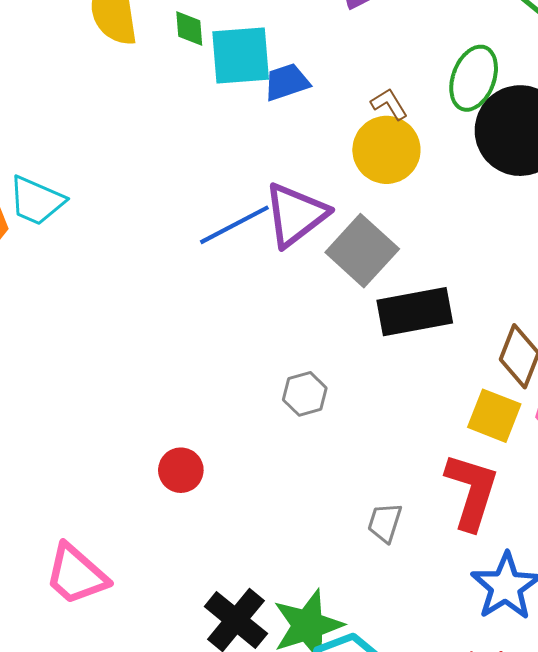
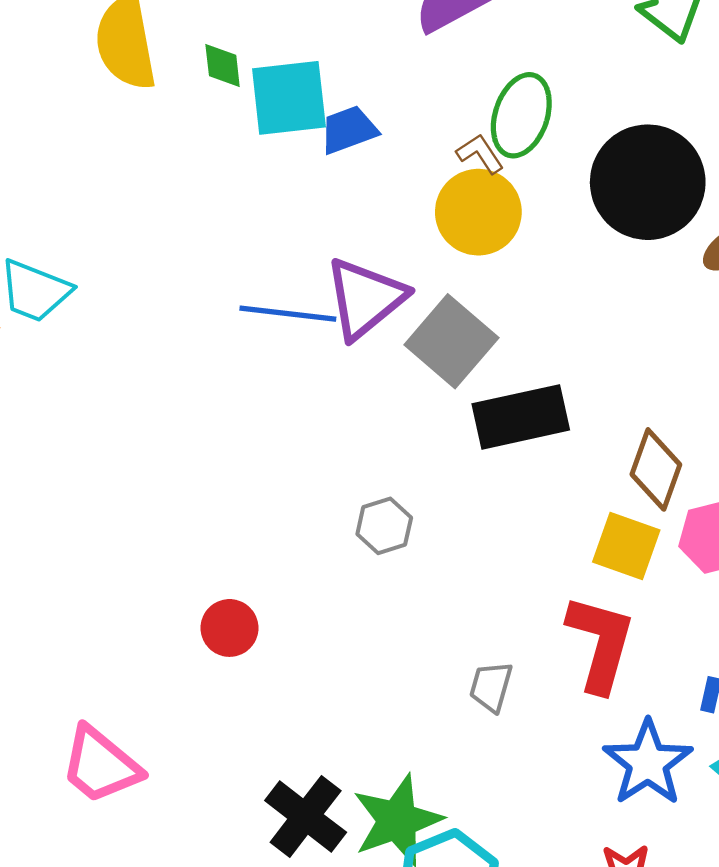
green ellipse: (474, 78) -> (521, 115), moved
blue line: (234, 225) -> (288, 314), turned 36

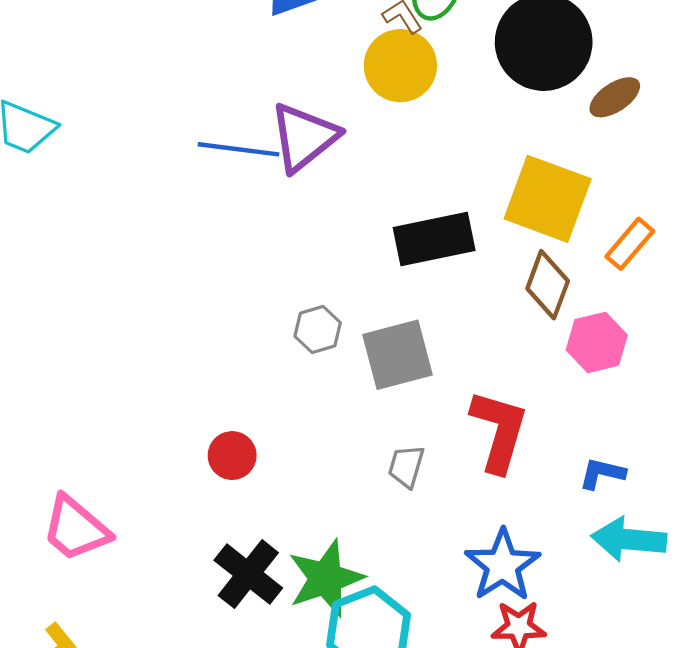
gray square: (451, 341) -> (398, 355), moved, turned 34
yellow square: (626, 546) -> (548, 199), moved, size x1.5
red circle: (229, 628) -> (232, 456), moved
blue star: (648, 763) -> (503, 565), moved

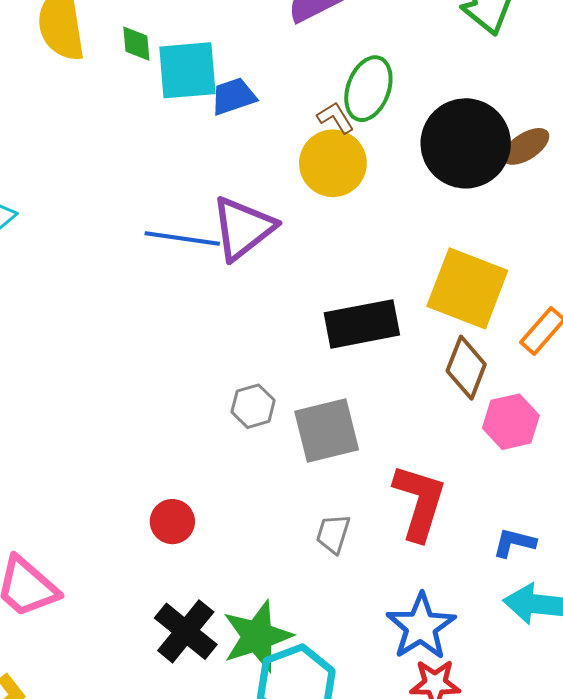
brown ellipse: (615, 97) -> (526, 146), moved

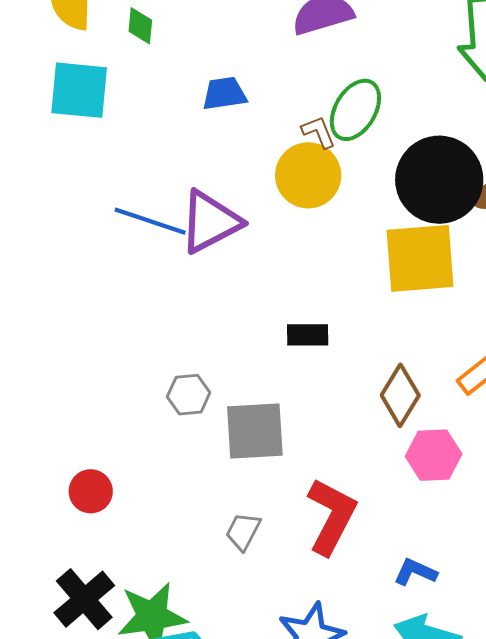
cyan square: (187, 70) -> (79, 90), moved
yellow square: (467, 288) -> (420, 258), moved, turned -36
black rectangle: (362, 324) -> (308, 335), size x0.6

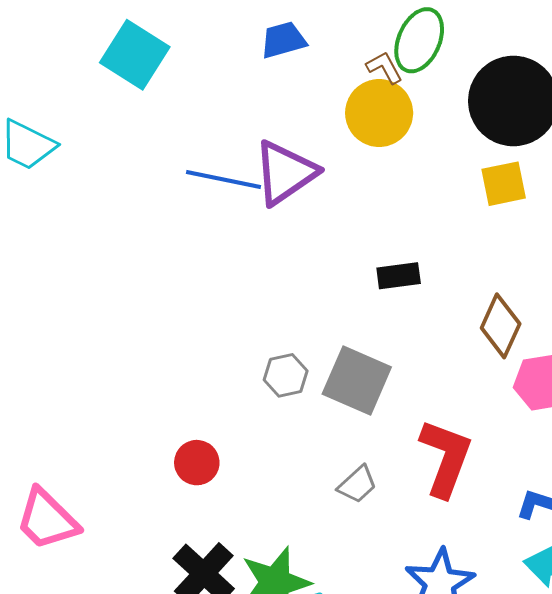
cyan square: (79, 90) -> (135, 55), turned 34
yellow square: (420, 258) -> (504, 184), size x0.6
gray hexagon: (189, 395) -> (286, 375), moved
gray square: (255, 431) -> (357, 380), turned 34
gray trapezoid: (243, 531) -> (357, 484), turned -153

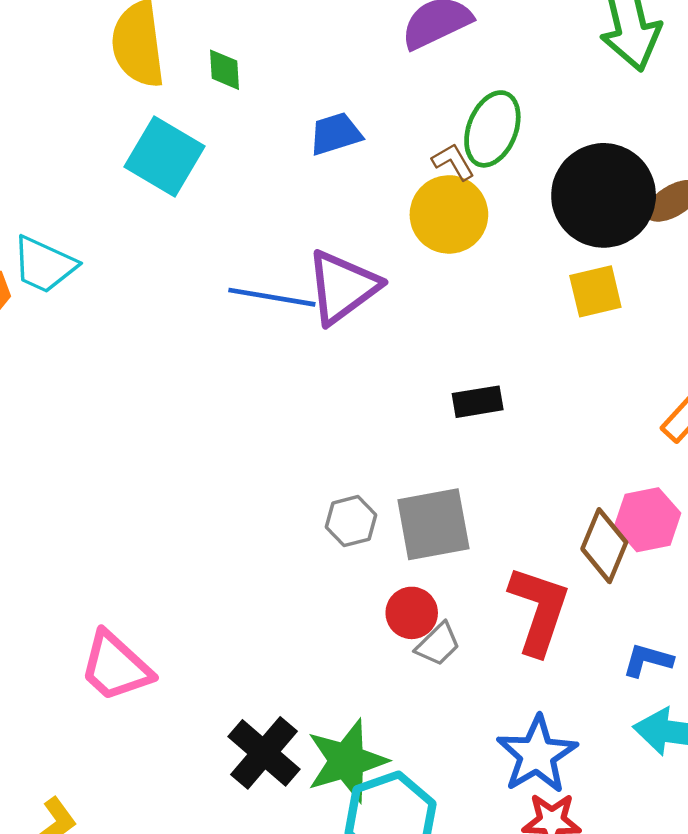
brown diamond: (501, 326) -> (604, 546), moved
gray square: (357, 380) -> (433, 524), turned -32
red circle: (197, 463) -> (412, 613), moved
pink trapezoid: (47, 520) -> (116, 667), moved

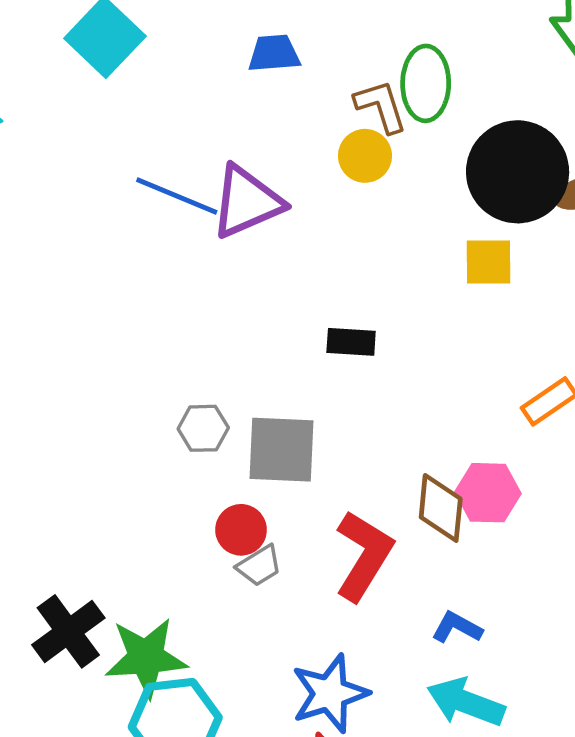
green ellipse: (492, 129) -> (426, 83), turned -34
brown L-shape: (453, 162) -> (381, 106), size x1.4
yellow circle: (449, 214) -> (365, 156), size x0.7
brown diamond: (604, 546) -> (441, 508), turned -30

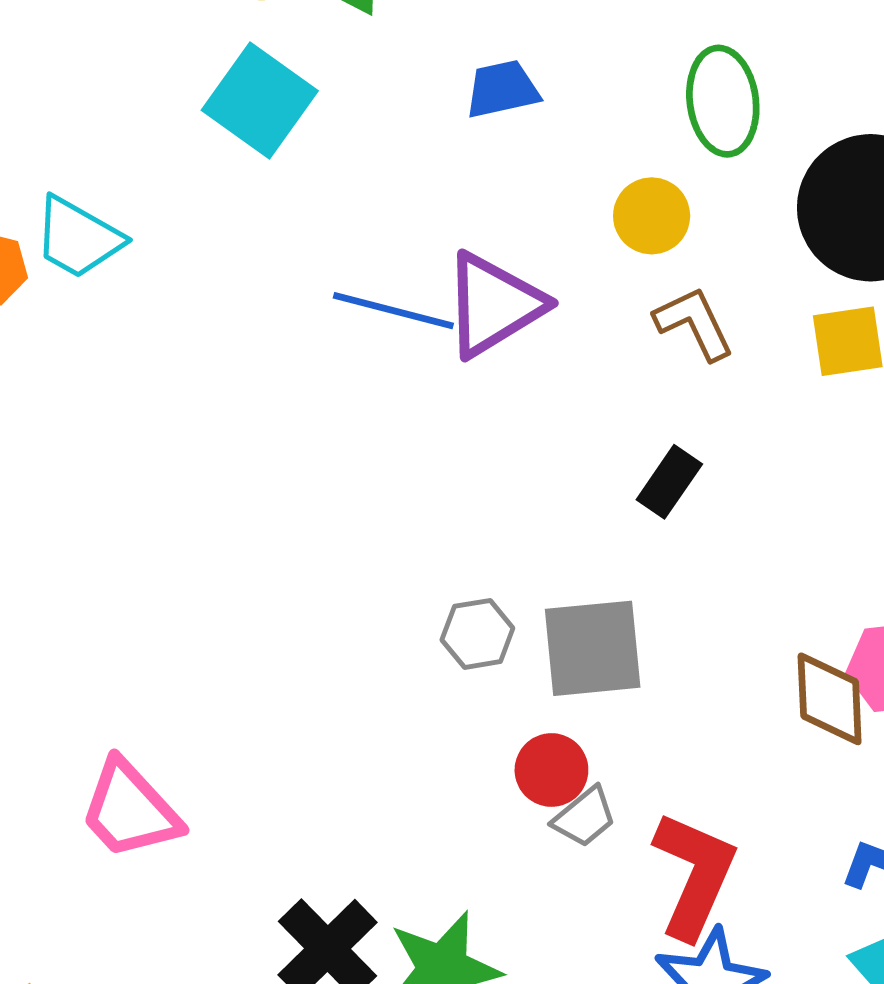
brown L-shape: (381, 106) -> (694, 323), moved
black rectangle: (351, 342) -> (669, 482), turned -51
red L-shape: (364, 555) -> (694, 875), moved

